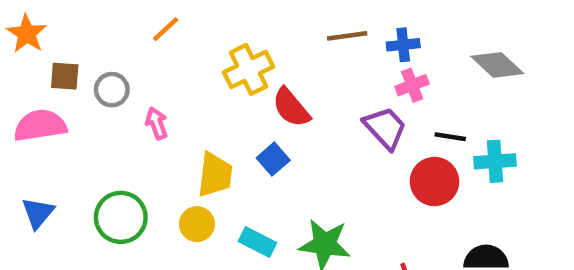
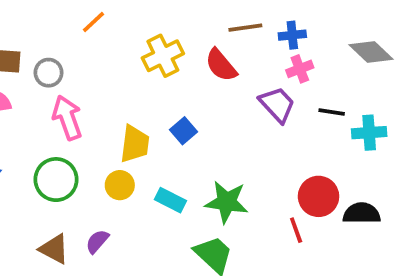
red semicircle: (291, 108) -> (221, 65), moved
pink arrow: (157, 123) -> (67, 118), moved, size x1.6
red circle: (435, 182) -> (319, 196), moved

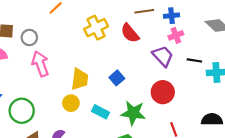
blue square: (184, 131) -> (117, 78), moved
green circle: (56, 180) -> (22, 111), moved
red circle: (319, 196) -> (163, 92), moved

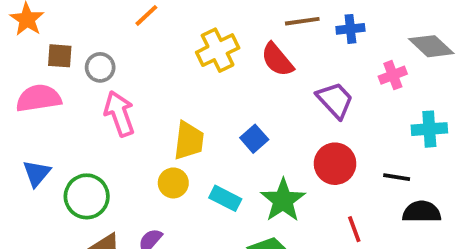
pink cross: (176, 35) -> (393, 75), moved
black line: (194, 60) -> (397, 177), moved
green star: (133, 113) -> (283, 200), turned 30

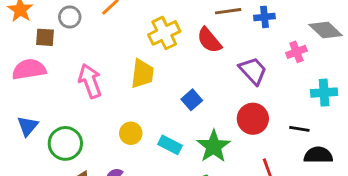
gray circle: (100, 67) -> (70, 17), moved
yellow trapezoid: (189, 141) -> (142, 74), moved

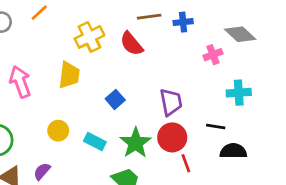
purple trapezoid: (253, 71) -> (171, 102), moved, turned 32
red circle: (253, 119) -> (172, 137), moved

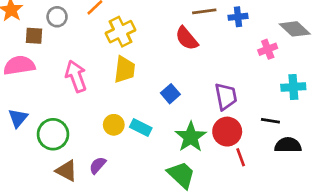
yellow cross: (89, 37) -> (121, 32), moved
cyan rectangle: (95, 141) -> (141, 128), moved

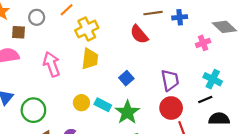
cyan cross: (293, 87) -> (213, 79), moved, turned 30
black line: (270, 121) -> (205, 99), turned -32
green star: (191, 137) -> (127, 112), moved

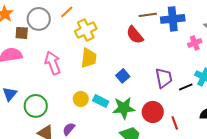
gray circle: (37, 17) -> (39, 19), size x1.5
blue cross: (180, 17) -> (173, 19), size x1.6
black line: (205, 99) -> (186, 87), moved
red circle: (171, 108) -> (153, 112), moved
green star: (127, 112) -> (124, 108), turned 30

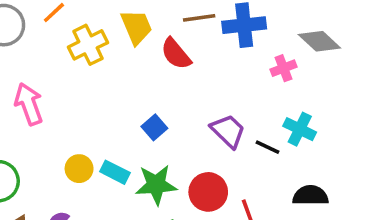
yellow trapezoid: (89, 58) -> (136, 27), moved, turned -30
purple trapezoid: (164, 78) -> (228, 131), turned -35
black line: (186, 87) -> (267, 147), turned 48

